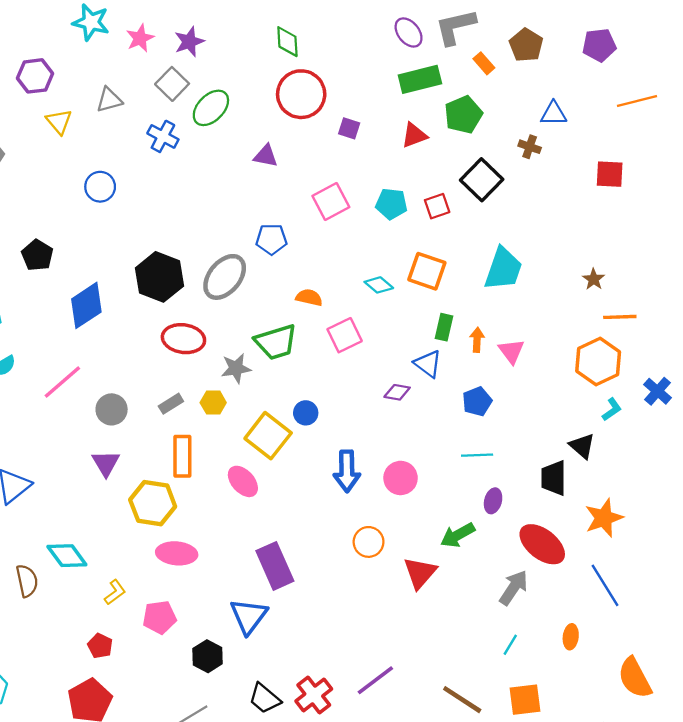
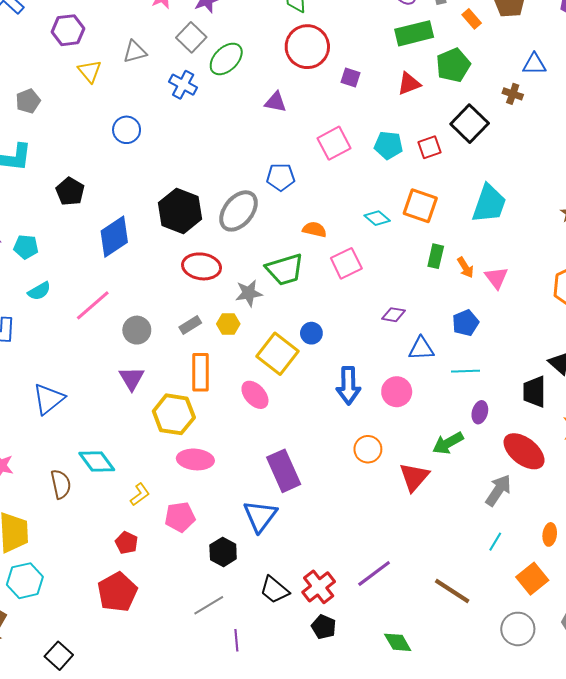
orange arrow: (477, 340) -> (465, 267), turned 145
blue triangle: (428, 364) -> (421, 349), moved, turned -40
orange square: (525, 700) -> (532, 579), moved, turned -32

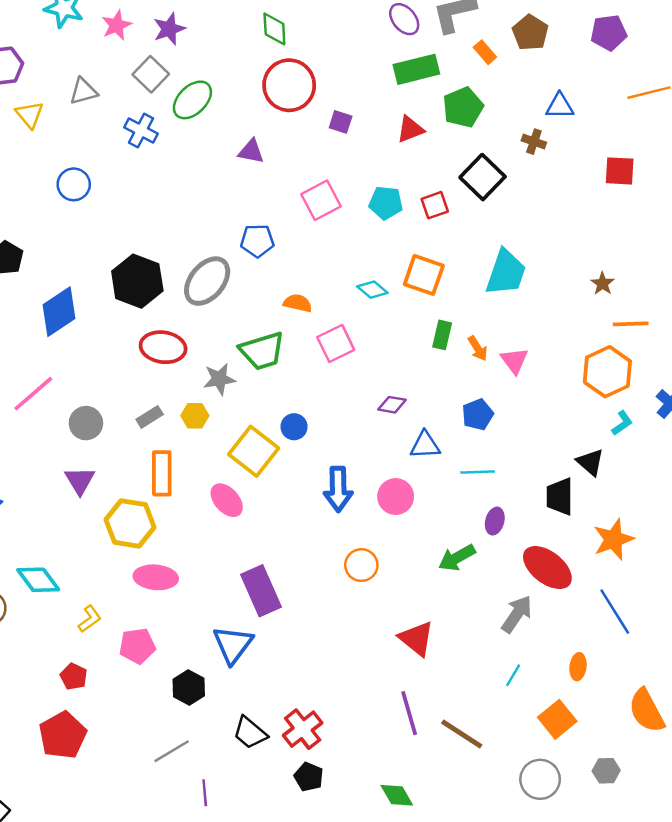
red triangle: (414, 477) -> (416, 639), moved, turned -32
purple line: (374, 573) -> (409, 713), moved, turned -69

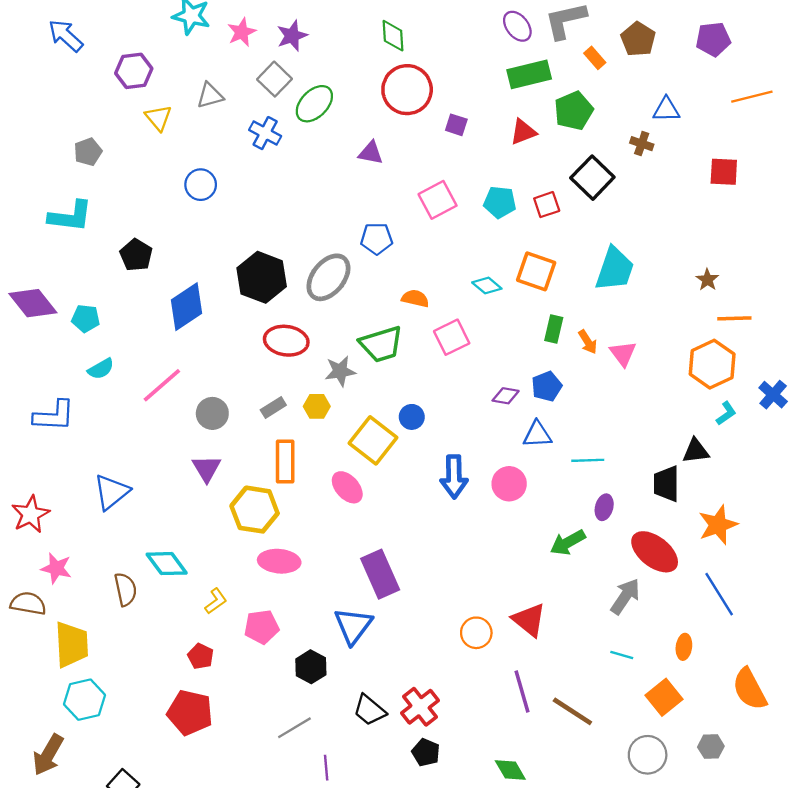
blue pentagon: (478, 415) -> (547, 386), moved
black triangle: (590, 462) -> (696, 451), turned -48
orange circle: (361, 565) -> (476, 633), moved
cyan line: (513, 675) -> (622, 655), turned 75
red pentagon: (63, 735) -> (190, 713), turned -30

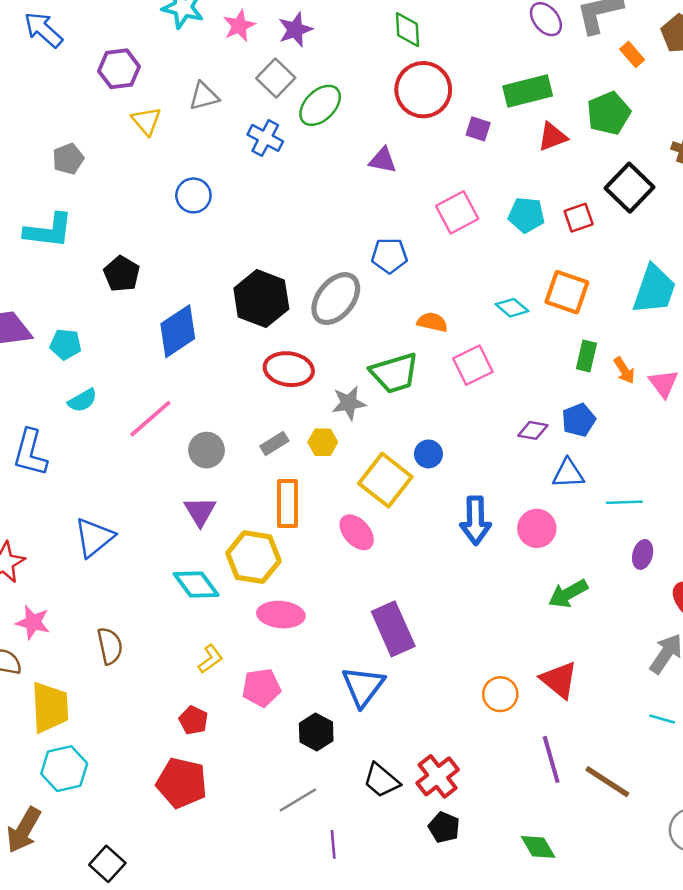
green rectangle: (529, 74) -> (528, 91), moved
blue L-shape: (54, 416) -> (30, 453), turned 102
green arrow: (568, 542) -> (568, 594), moved
cyan diamond: (167, 564) -> (196, 585), moved

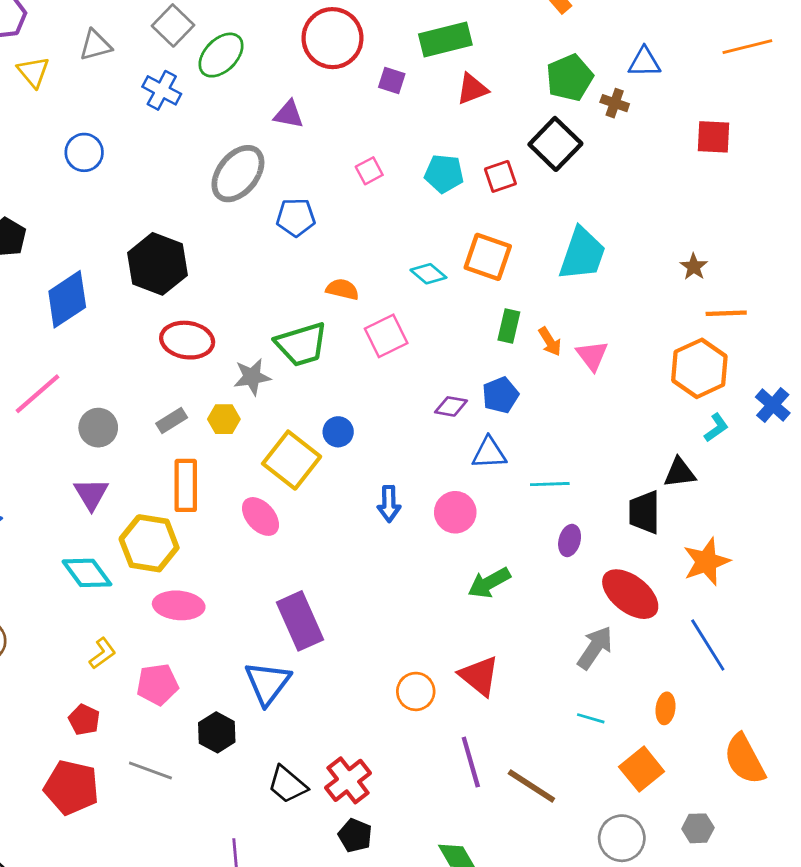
green pentagon: (609, 113) -> (570, 78), moved
pink square: (457, 212) -> (369, 171), size x0.6
gray ellipse: (336, 299) -> (238, 174), moved
blue arrow: (475, 521) -> (389, 504), size x0.7
gray line: (298, 800) -> (150, 770), moved, turned 51

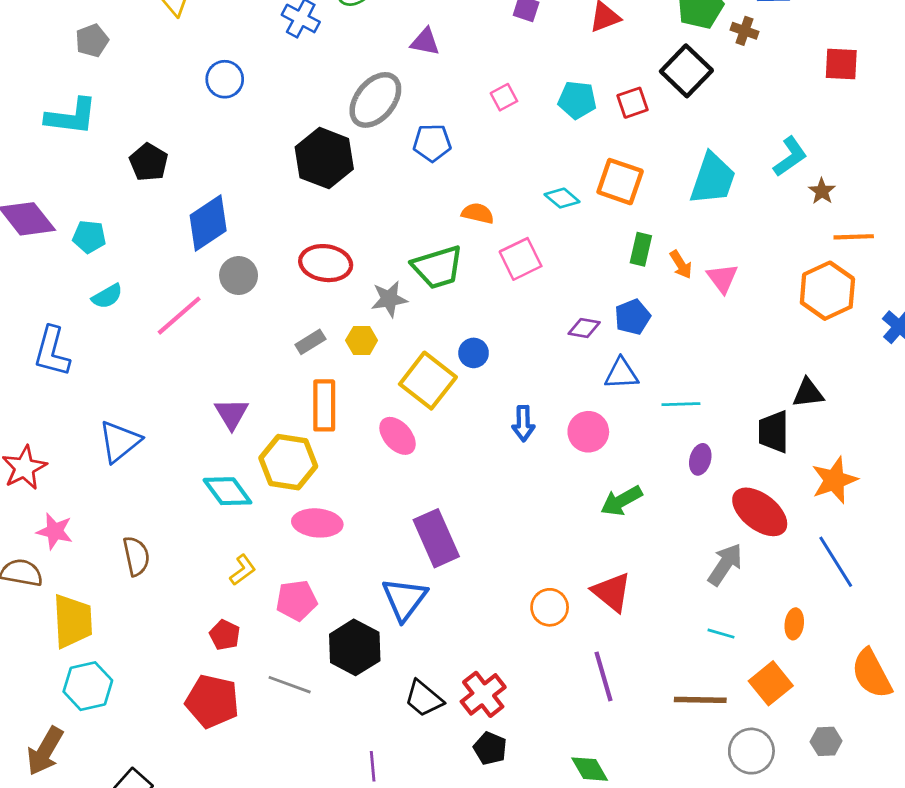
black hexagon: (158, 264) -> (324, 158), moved
gray circle: (98, 428) -> (239, 276), moved
cyan L-shape: (716, 428) -> (790, 157), moved, size x1.4
black hexagon: (217, 732) -> (355, 647), size x1.4
brown line: (531, 786) -> (700, 700), moved, turned -32

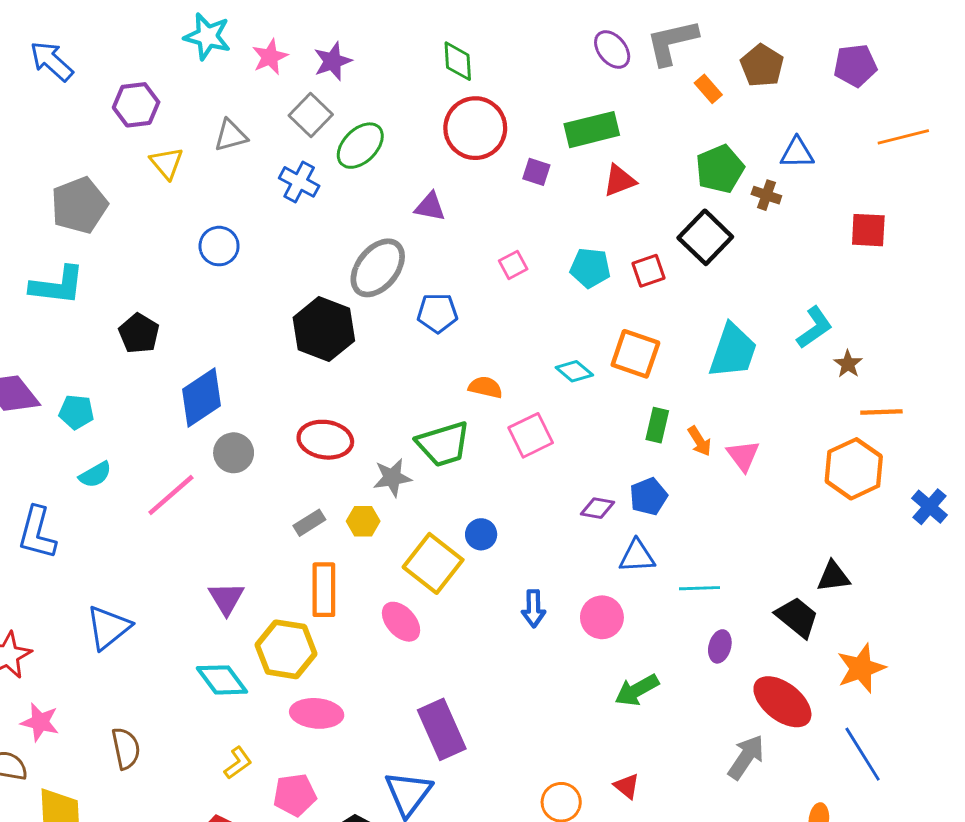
gray pentagon: (92, 41) -> (79, 205), size x1.6
black trapezoid: (774, 432) -> (797, 617), turned 129
red triangle: (612, 592) -> (627, 786), size x0.6

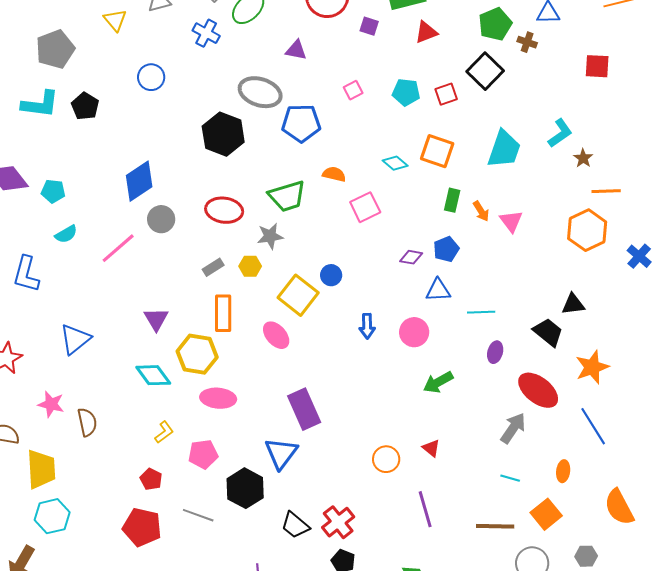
gray ellipse: (378, 268) -> (260, 92), turned 69
blue pentagon: (437, 313) -> (301, 123), size x1.4
black pentagon: (139, 333) -> (85, 106), moved
green trapezoid: (443, 444) -> (287, 196), moved
pink star: (40, 722) -> (51, 404), moved

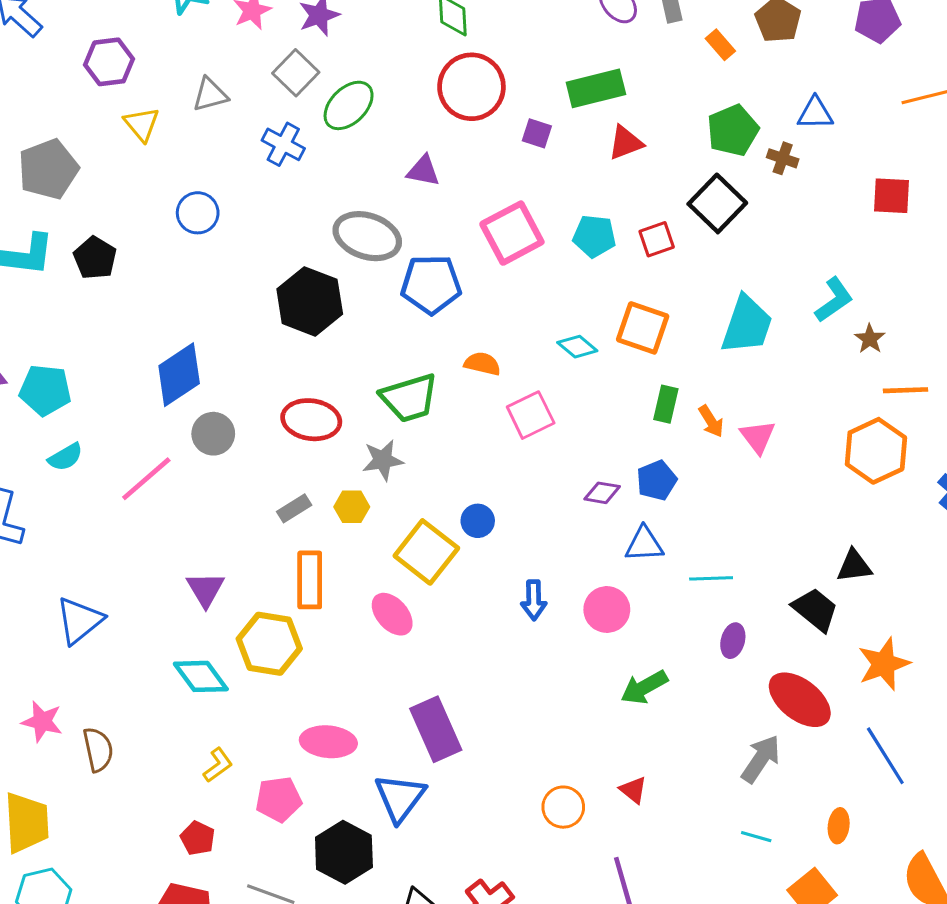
pink square: (353, 90) -> (512, 233), size x2.0
cyan pentagon: (53, 191) -> (45, 390), size x1.4
pink ellipse: (218, 398) -> (328, 742), moved

